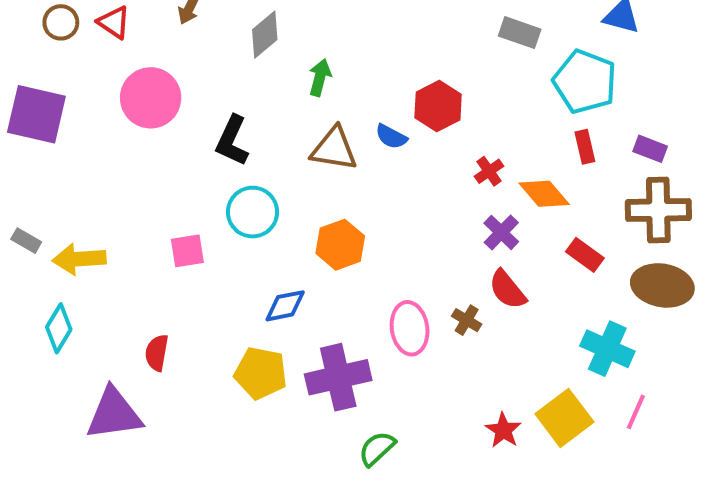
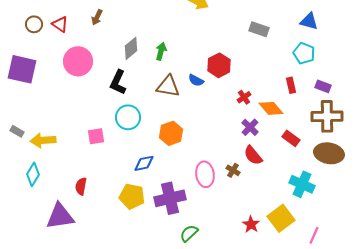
gray diamond: (265, 35) -> (131, 48), moved
cyan pentagon: (585, 82) -> (304, 53), moved, size x0.7
pink line: (636, 412) -> (314, 235), moved

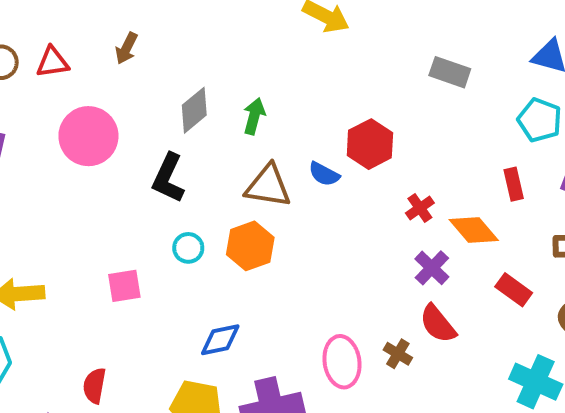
red triangle: (60, 24) -> (53, 62), turned -42
cyan circle: (128, 117) -> (188, 248), size x0.6
orange hexagon: (171, 133) -> (250, 246), moved

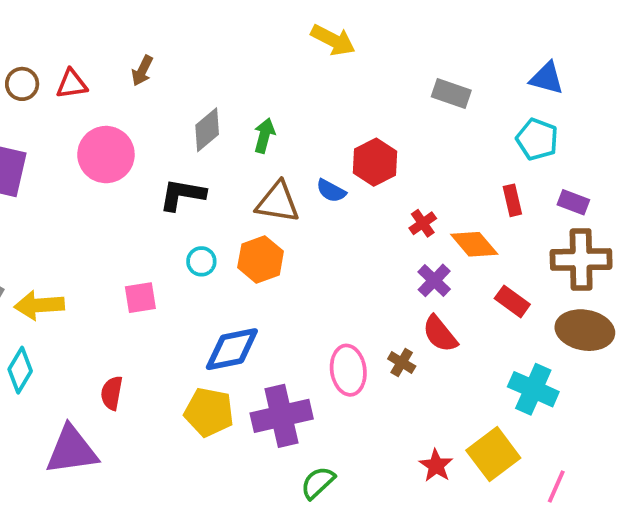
black L-shape: (168, 178) -> (182, 195), turned 75
blue diamond: (220, 340) -> (232, 349), size x1.4

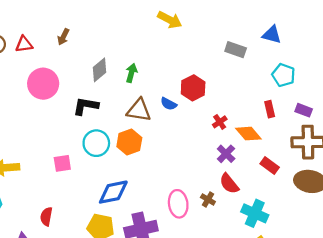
blue triangle: (547, 78) -> (272, 35), moved
cyan circle: (201, 261) -> (96, 143), size x1.6
cyan cross: (533, 389) -> (255, 213), moved

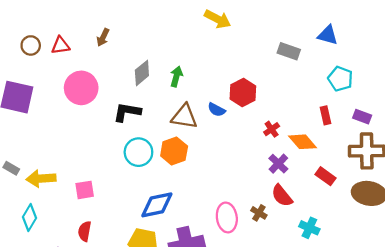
pink square: (62, 163) -> (85, 190), moved
cyan cross: (255, 213) -> (309, 228), size x0.7

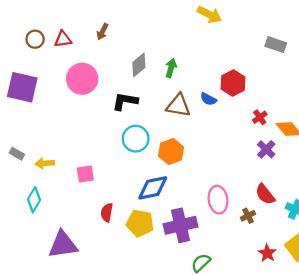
orange hexagon: (174, 151) -> (171, 152), moved
yellow arrow: (41, 179) -> (45, 163), size x0.7
red semicircle: (282, 196) -> (265, 194), moved
brown cross: (259, 213) -> (248, 216), moved, turned 32
red semicircle: (85, 231) -> (107, 213), moved

